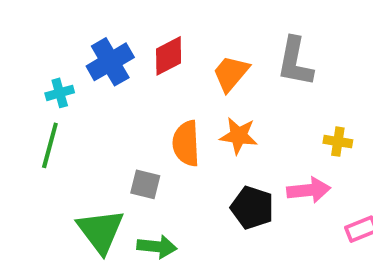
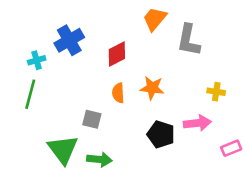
red diamond: (169, 56) -> (117, 54), moved
orange trapezoid: (231, 73) -> (155, 19), moved
orange semicircle: (186, 143) -> (118, 93), size x0.7

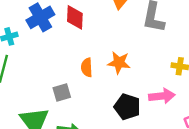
red diamond: (117, 54) -> (75, 17), moved, turned -60
gray square: (92, 119) -> (62, 92), turned -30

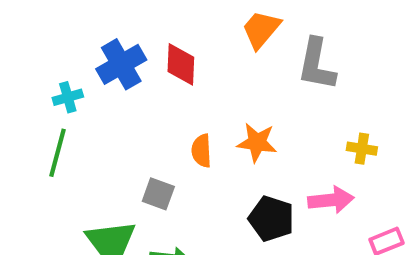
gray square: (62, 92) -> (158, 194), turned 36

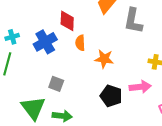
blue cross: (121, 64) -> (45, 42), moved
orange semicircle: (201, 151) -> (80, 43), moved

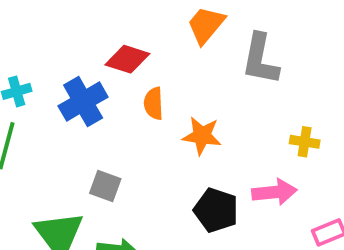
red diamond: (67, 21) -> (127, 59), turned -75

